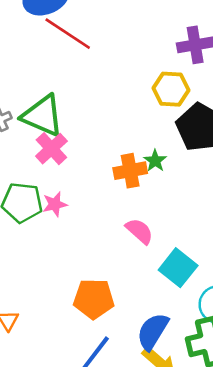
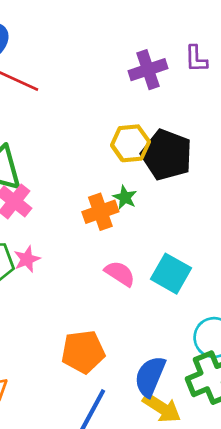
yellow hexagon: (171, 89) -> (130, 143), moved
cyan square: (178, 268) -> (171, 274), moved

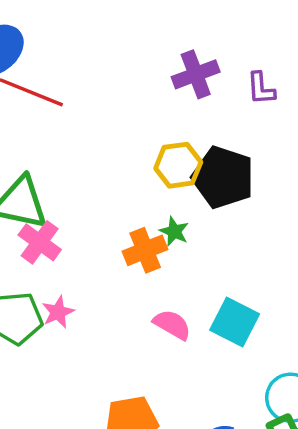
purple L-shape: (196, 59) -> (261, 89), moved

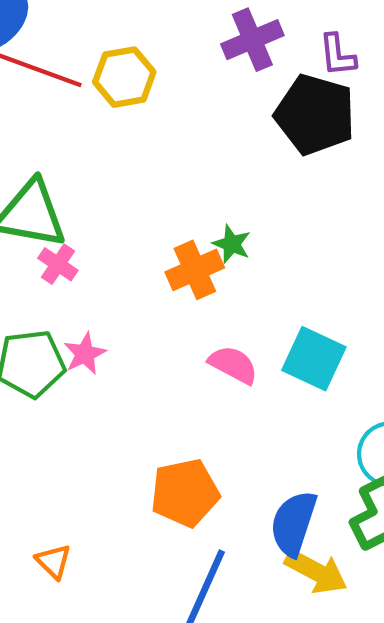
yellow hexagon: (178, 165) -> (124, 77), moved
black pentagon: (223, 177) -> (315, 115), moved
pink cross: (40, 242) -> (58, 264), size x0.7

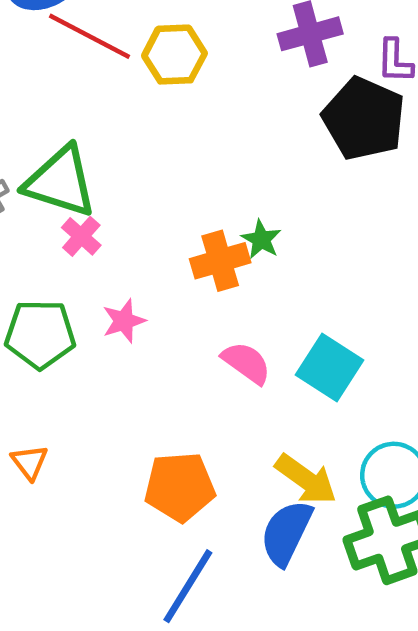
pink star: (85, 354) -> (124, 321), moved
orange triangle: (53, 561) -> (30, 462), moved
yellow arrow: (316, 572) -> (306, 479), moved

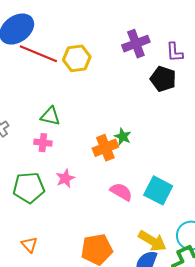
black pentagon: (364, 119) -> (163, 79), size x0.7
green triangle: (60, 182) -> (50, 116), moved, size x0.6
pink cross: (81, 236) -> (43, 143), turned -30

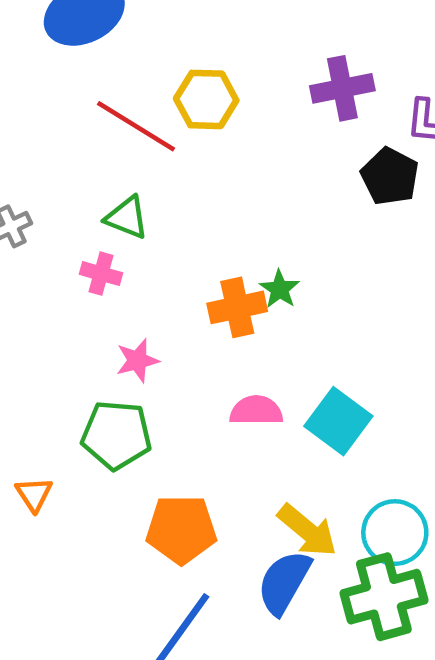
red line: (38, 54) -> (136, 126), moved
green pentagon: (29, 188) -> (116, 435), moved
pink semicircle: (121, 192) -> (256, 411), turned -40

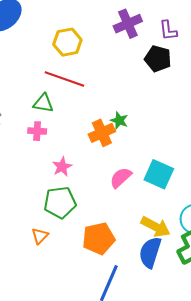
red line: (136, 126) -> (64, 79), moved
pink semicircle: (256, 411) -> (121, 178), turned -30
orange triangle: (34, 494) -> (40, 236), moved, turned 30

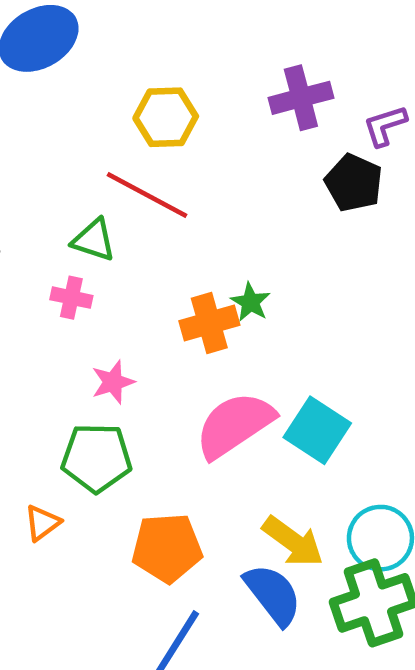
purple L-shape: (168, 30) -> (385, 126), turned 70
pink semicircle: (121, 178) -> (235, 425), size x1.6
blue semicircle: (150, 252) -> (273, 595), turned 116

